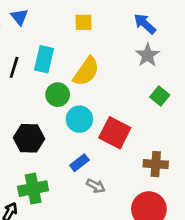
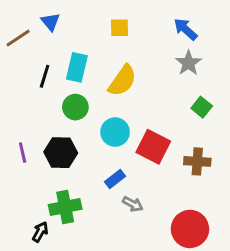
green circle: (58, 95) -> (75, 107), moved
brown cross: (156, 164) -> (197, 161), moved

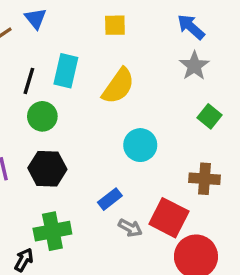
green circle: (75, 107) -> (42, 116), moved
cyan circle: (115, 132) -> (140, 145), moved
red square: (153, 147) -> (169, 218), moved

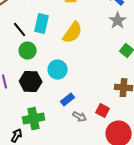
black line: (29, 81) -> (20, 30), turned -56
cyan circle: (140, 145) -> (58, 70), moved
red square: (169, 218) -> (103, 111), size x0.6

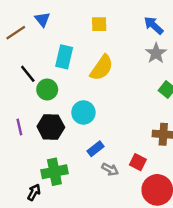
black line: (20, 30) -> (28, 74), moved

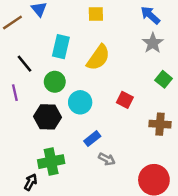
green circle: (47, 89) -> (55, 82), moved
purple line: (19, 127) -> (15, 93), moved
red square: (138, 162) -> (125, 100), moved

